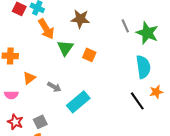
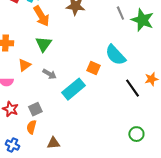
green triangle: (65, 48) -> (43, 44), moved
orange square: (89, 55) -> (93, 68), moved
cyan semicircle: (143, 67) -> (115, 55), moved, turned 145

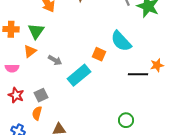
green triangle: (43, 44) -> (36, 31), moved
black line: (132, 88) -> (138, 74), turned -54
green circle: (136, 134) -> (126, 120), moved

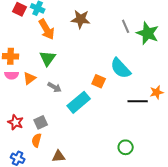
green triangle: (36, 31) -> (48, 58), moved
pink semicircle: (12, 68) -> (12, 75), moved

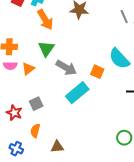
gray arrow: (55, 87) -> (66, 68), moved, size x1.5
gray square: (41, 122) -> (36, 104), moved

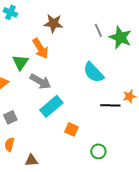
orange arrow: (45, 20) -> (40, 48), moved
orange square: (97, 72) -> (71, 129), moved

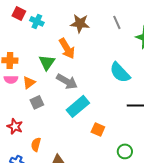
cyan cross: (10, 12) -> (37, 21), moved
gray line: (98, 30) -> (117, 22), moved
gray square: (10, 117) -> (37, 102), moved

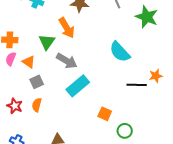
pink semicircle: (11, 79) -> (11, 59), turned 112
orange triangle: (29, 82) -> (29, 62), turned -48
orange square: (98, 129) -> (105, 114), moved
orange semicircle: (36, 144) -> (37, 105), moved

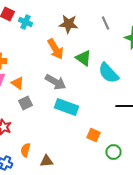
green triangle: (47, 42) -> (84, 58), moved, turned -30
cyan rectangle: (78, 86) -> (66, 107), turned 60
orange semicircle: (37, 105) -> (26, 150), moved

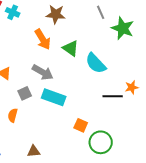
gray line: (106, 23) -> (101, 12), moved
gray square: (26, 103) -> (25, 93), moved
orange semicircle: (26, 150) -> (13, 115), moved
green circle: (114, 152) -> (101, 142), size x1.5

